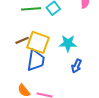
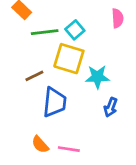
yellow square: (38, 42) -> (69, 59), moved

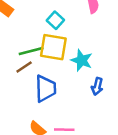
green line: (45, 32) -> (31, 51), moved
cyan star: (97, 77) -> (82, 60), turned 30

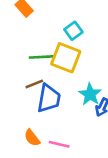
cyan star: (82, 60) -> (90, 94), moved
brown line: (24, 67) -> (34, 84), moved

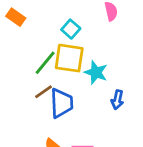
green line: (42, 57) -> (45, 63), turned -35
cyan star: (90, 94) -> (96, 72), moved

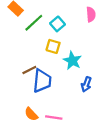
yellow square: (69, 58) -> (53, 46), size x0.6
green line: (45, 63) -> (34, 23), moved

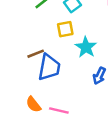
yellow square: (53, 46) -> (65, 29), turned -32

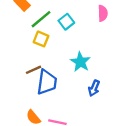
yellow square: (65, 29) -> (41, 39), moved, turned 35

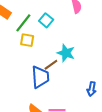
brown line: (34, 70) -> (51, 65), moved
blue arrow: (94, 88) -> (92, 89), moved

